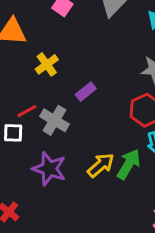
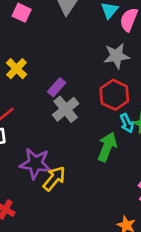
gray cross: (55, 120) -> (66, 109), moved, turned 30
yellow arrow: (101, 165) -> (54, 178), moved

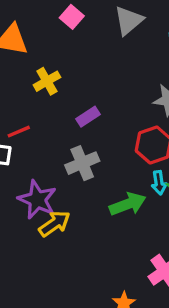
gray cross: (66, 109) -> (82, 163), moved
green arrow: (107, 147) -> (128, 204), turned 32

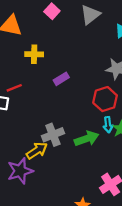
yellow cross: (47, 81) -> (34, 54), turned 30
gray cross: (82, 163) -> (53, 135), moved
purple star: (37, 200) -> (20, 171), moved, turned 30

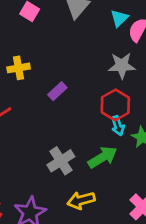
cyan arrow: (108, 125) -> (118, 126), moved
yellow arrow: (37, 151) -> (81, 200), moved, turned -150

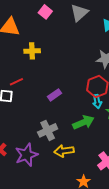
purple rectangle: (57, 91) -> (55, 95), moved
gray cross: (61, 161) -> (48, 130), moved

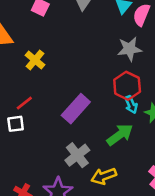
yellow cross: (32, 51) -> (35, 60), turned -35
purple rectangle: (55, 95) -> (76, 109), size x1.6

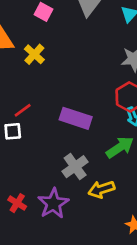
yellow cross: (35, 60) -> (34, 54), moved
purple rectangle: (76, 109) -> (76, 118), turned 64

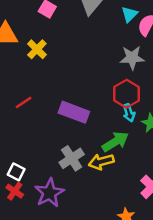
white square: (13, 131) -> (16, 172), moved, turned 30
yellow arrow: (101, 189) -> (101, 162), moved

